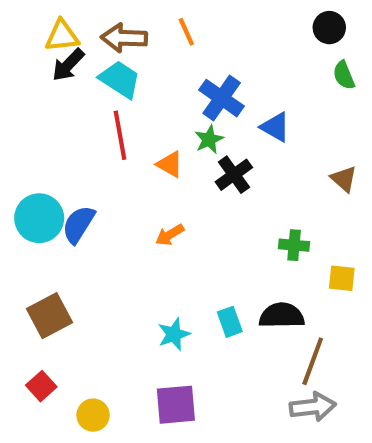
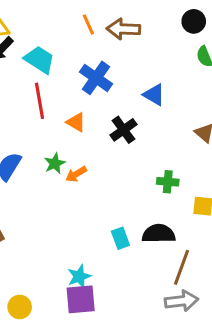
brown arrow: (124, 38) -> (123, 29), moved
blue cross: (222, 98) -> (96, 78), moved
green star: (209, 139) -> (55, 163), moved
cyan star: (174, 334) -> (79, 276), moved

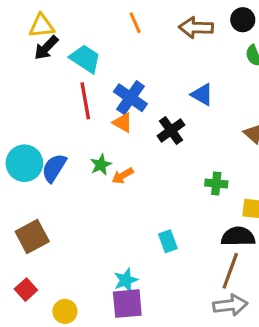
brown arrow: (123, 29) -> (196, 28), moved
blue cross: (96, 78) -> (130, 98), moved
black semicircle: (159, 234) -> (238, 237), moved

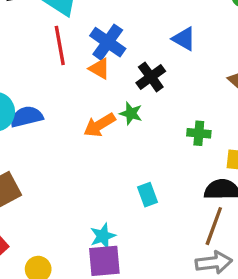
green star: (101, 165) -> (131, 113), moved, turned -30
blue semicircle: (54, 168) -> (27, 117), turned 44
orange arrow: (123, 176) -> (99, 125), size x1.4

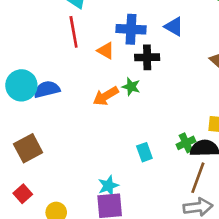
blue cross: (108, 42) -> (131, 29), moved, turned -32
black cross: (151, 77) -> (147, 57), turned 35
green cross: (199, 133) -> (186, 143), moved, turned -30

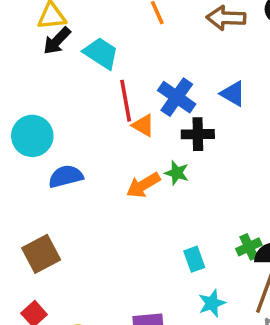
blue cross: (131, 29) -> (177, 97), turned 32
red line: (74, 32) -> (126, 101), moved
cyan circle: (21, 85) -> (32, 136), moved
cyan star: (108, 186) -> (212, 303), moved

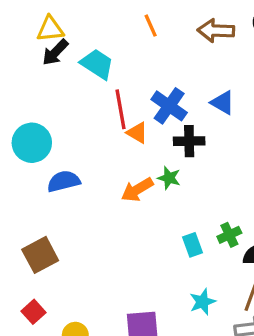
green cross: (249, 247) -> (229, 235), moved
cyan rectangle: (194, 259) -> (193, 245), moved

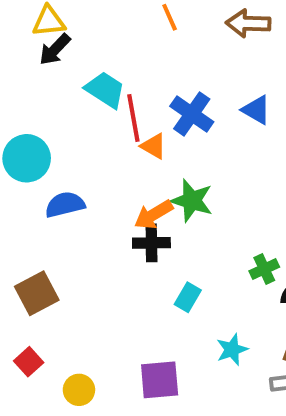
cyan trapezoid: (97, 64) -> (105, 90), moved
black cross: (189, 141) -> (151, 243), moved
green star: (169, 178) -> (192, 201), size x1.5
cyan rectangle: (193, 245) -> (188, 297), moved, turned 50

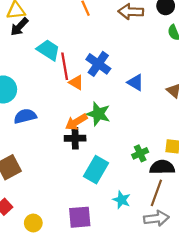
blue triangle: (256, 110) -> (135, 82), moved
cyan rectangle: (188, 297) -> (96, 170), size x1.6
cyan star: (232, 350) -> (122, 200), turned -30

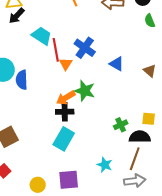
orange triangle: (76, 82) -> (66, 64), turned 32
blue semicircle: (25, 116) -> (22, 80), moved, turned -78
cyan rectangle: (96, 170) -> (64, 139), moved
yellow circle: (33, 223) -> (38, 185), moved

